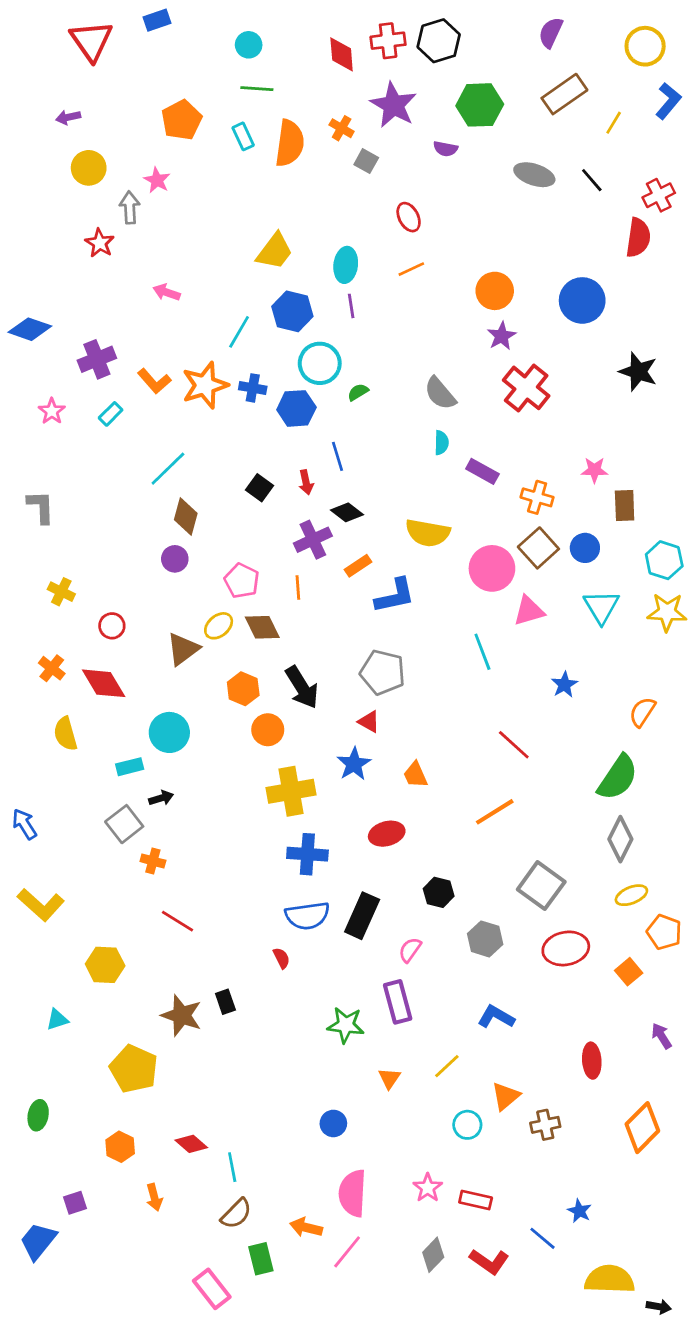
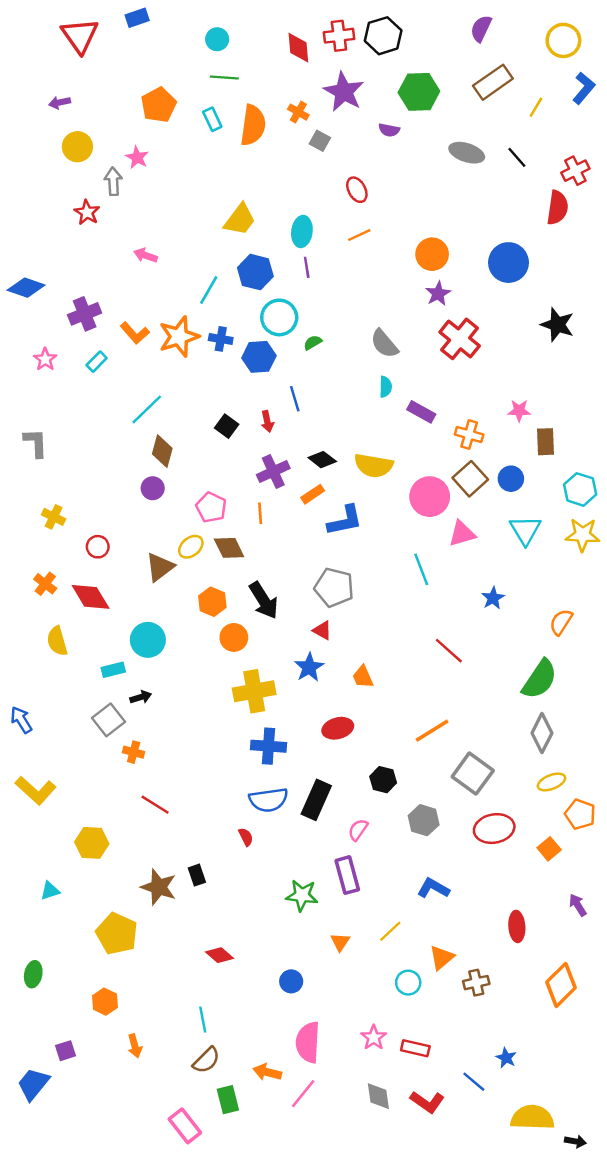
black diamond: (347, 512) -> (322, 460), moved
orange line: (495, 812) -> (432, 731), moved
red diamond: (191, 1144) -> (220, 955), moved
gray diamond: (433, 1255) -> (378, 1096), turned -52

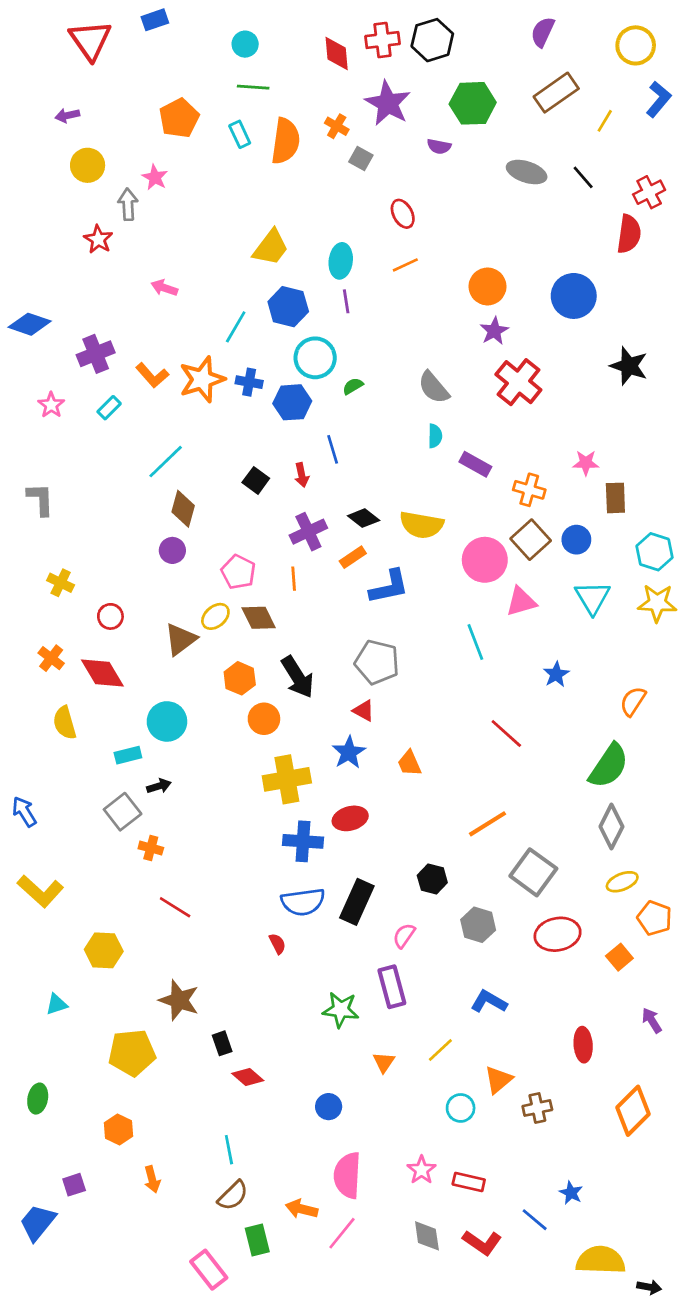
red ellipse: (338, 728) -> (350, 818), moved
black rectangle: (197, 875) -> (222, 1043), moved
yellow pentagon: (117, 934) -> (132, 1053), turned -30

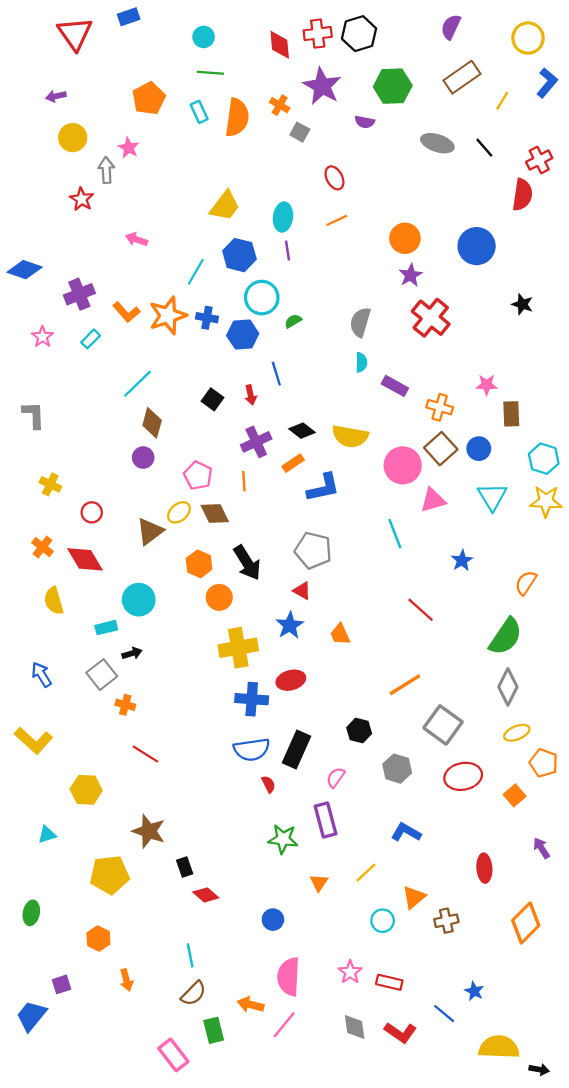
black star: (629, 366) -> (522, 304), size x0.7
gray semicircle: (434, 387) -> (360, 322), turned 56
blue arrow: (24, 812) -> (41, 675), moved
red semicircle: (277, 944) -> (268, 784), moved

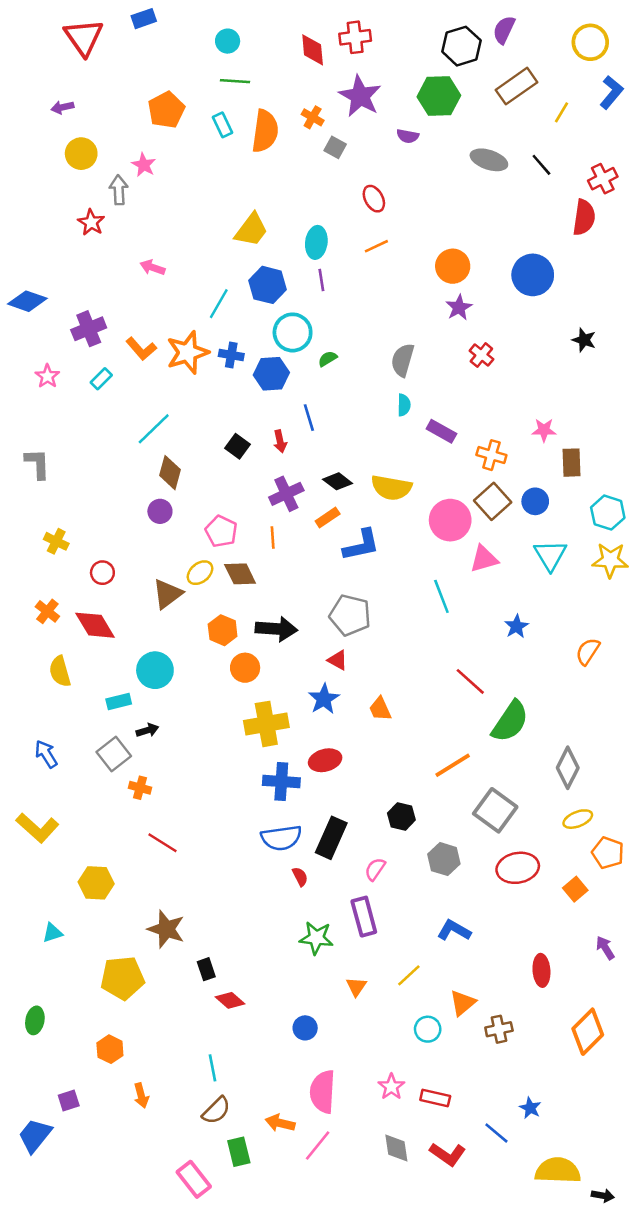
black hexagon: (359, 34) -> (461, 46), moved
red cross: (431, 318) -> (481, 355), size x0.6
black arrow: (247, 563) -> (276, 629), turned -54
green semicircle: (506, 637) -> (510, 721), moved

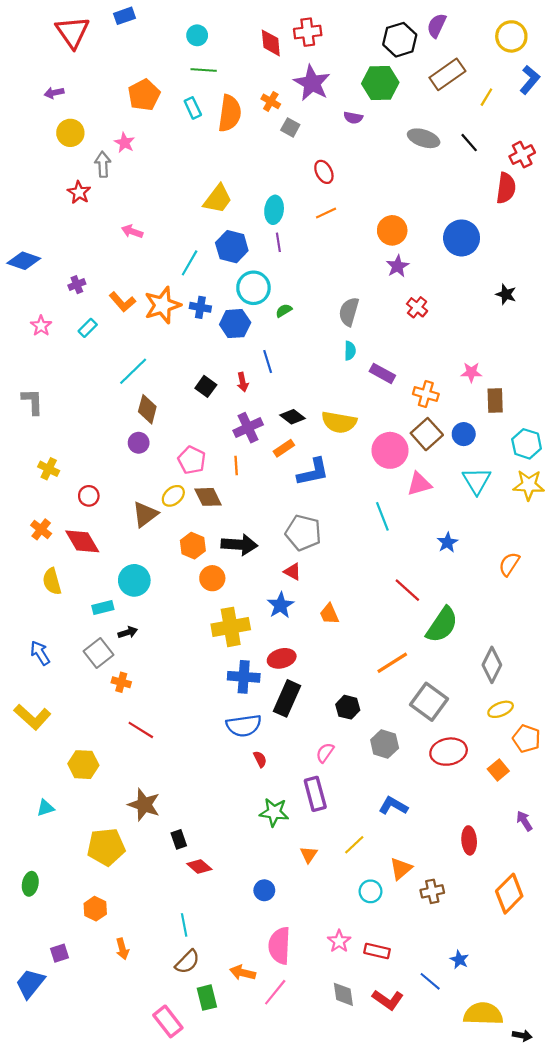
purple cross: (89, 329) -> (77, 285), size x0.6
black rectangle: (331, 838) -> (287, 698), moved

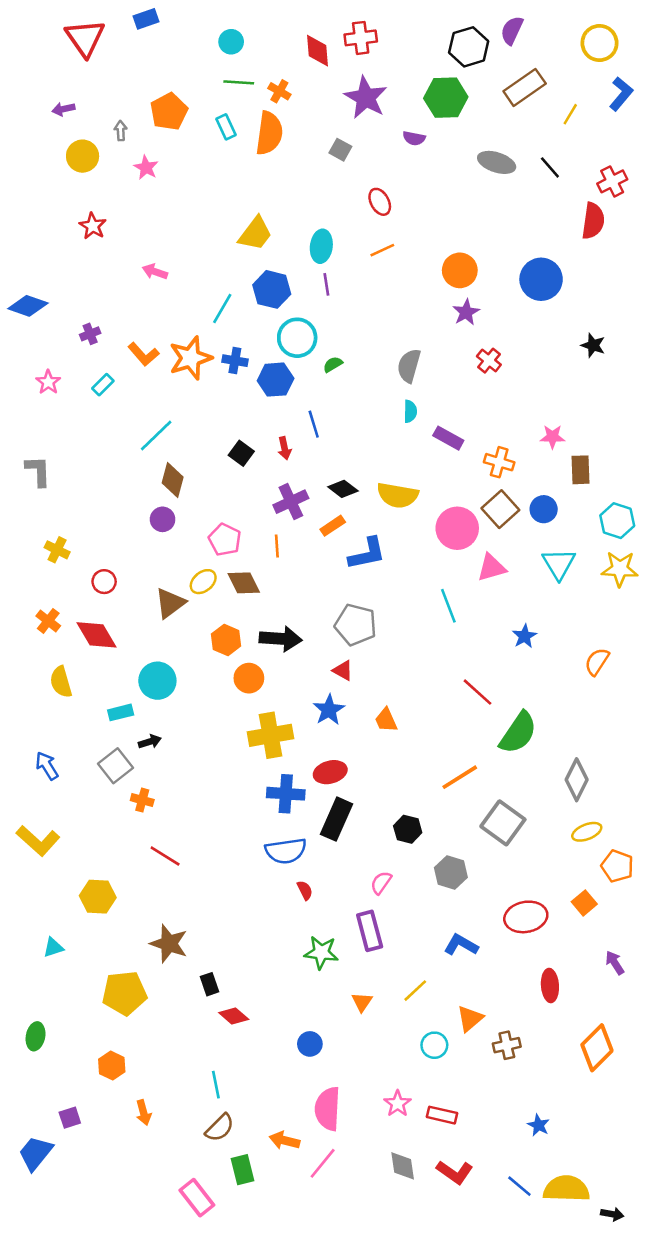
orange cross: (271, 101) -> (279, 91), moved
gray arrow: (103, 164) -> (121, 131), moved, size x0.7
red ellipse: (449, 752) -> (526, 917), moved
blue line: (430, 981) -> (519, 1186), moved

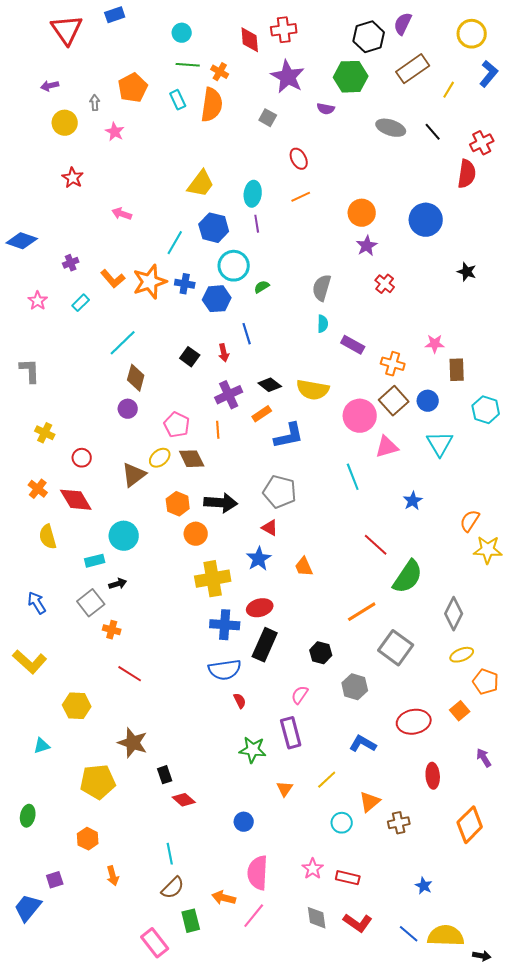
yellow star: (620, 569) -> (488, 550), moved

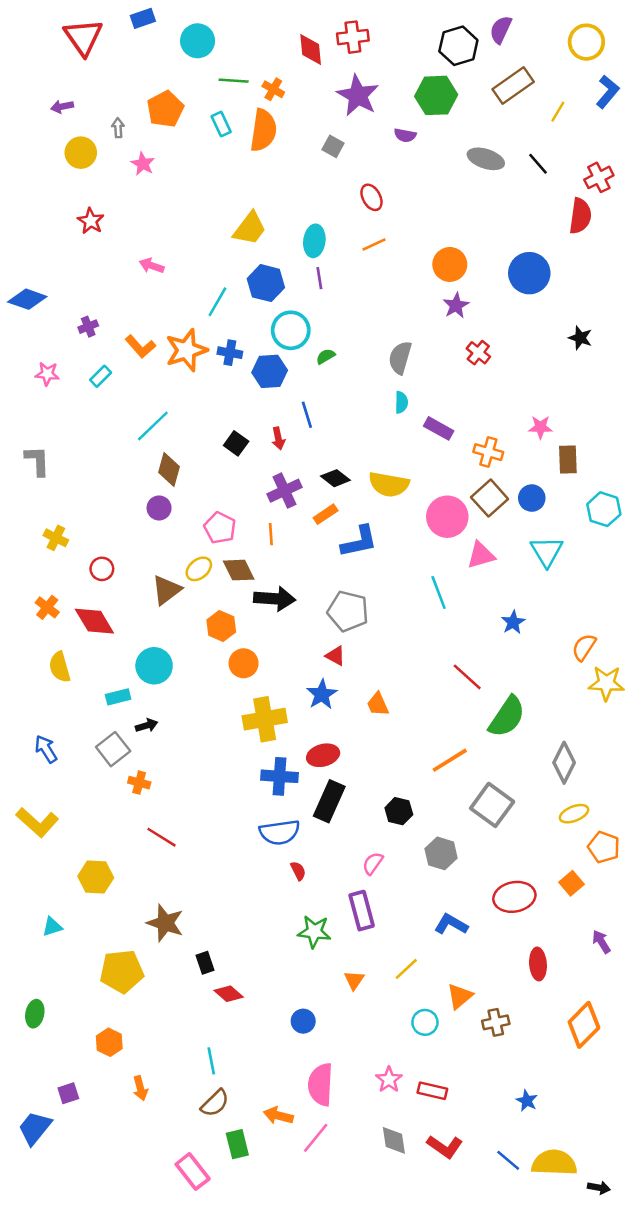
cyan circle: (182, 33) -> (198, 41), moved, size x1.4
pink star: (38, 301) -> (47, 374), turned -30
black arrow: (221, 503) -> (275, 599), moved

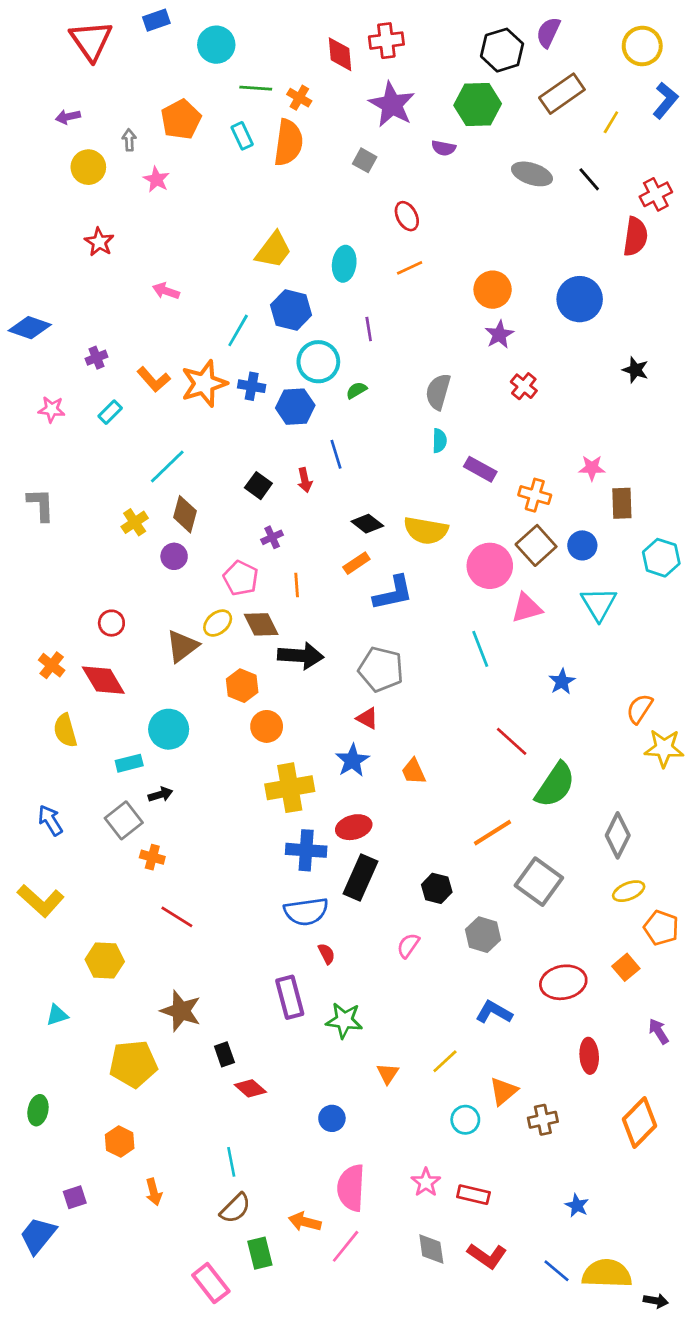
purple line: (319, 278) -> (369, 329), moved
purple cross: (285, 491) -> (272, 537), moved, size x0.6
yellow cross: (56, 538) -> (135, 522), moved, turned 30
purple rectangle: (362, 911) -> (290, 997), moved

